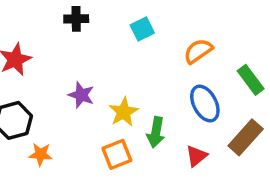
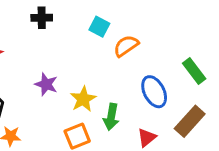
cyan square: (142, 29) -> (99, 27), turned -36
orange semicircle: (198, 51) -> (126, 46), moved

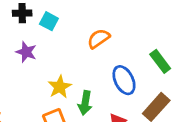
cyan square: (99, 27) -> (49, 21), moved
purple star: (46, 84) -> (26, 52), moved

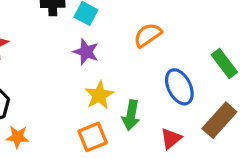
purple star: (26, 52) -> (86, 52), moved

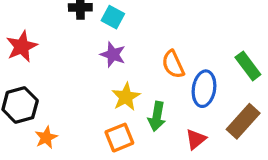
orange semicircle: (148, 35) -> (173, 64), moved, turned -80
blue ellipse: (179, 87) -> (204, 89), turned 36
orange star: (18, 137) -> (46, 138), turned -30

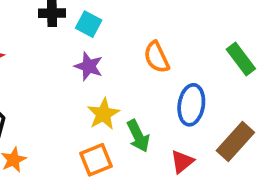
orange semicircle: (173, 64) -> (157, 57), moved
green rectangle: (248, 66) -> (241, 59), moved
green arrow: (157, 116) -> (138, 136), turned -36

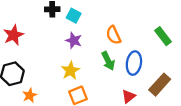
yellow star: (103, 114) -> (70, 71), moved
green arrow: (138, 136) -> (108, 61), moved

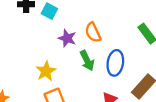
purple star: (74, 40) -> (67, 38), moved

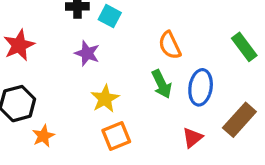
purple star: (67, 38) -> (87, 53), moved

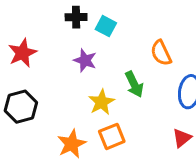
green arrow: (162, 84) -> (134, 84), moved
orange star: (43, 136) -> (72, 144), moved, size x1.4

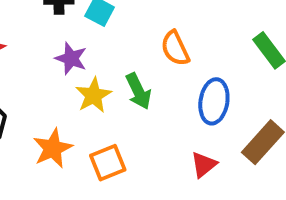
yellow star: (101, 102) -> (93, 95), moved
orange star: (72, 144) -> (53, 148), moved

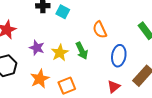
purple star: (71, 59) -> (37, 48), moved

